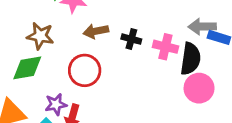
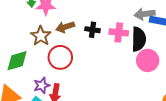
brown star: (40, 36) -> (41, 36), moved, turned 30

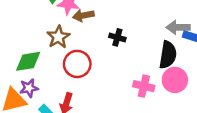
brown arrow: (65, 27) -> (83, 15), moved
pink cross: (119, 32) -> (144, 86), moved
purple star: (42, 85) -> (29, 88), moved

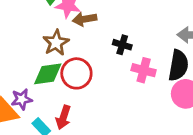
green diamond: (28, 61) -> (48, 74), moved
pink cross: (144, 86) -> (144, 70), moved

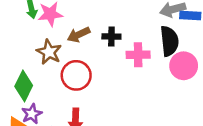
brown arrow: (85, 19) -> (79, 35), moved
green diamond: (48, 74) -> (24, 86), moved, turned -40

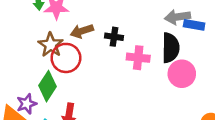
red circle: (76, 75) -> (66, 58), moved
green diamond: (24, 86) -> (47, 86), moved

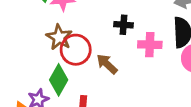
brown arrow: (82, 31) -> (107, 64), moved, turned 65

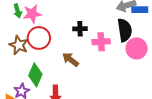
brown star: (59, 37) -> (19, 45), moved
red circle: (76, 50) -> (39, 38), moved

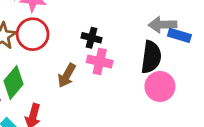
pink cross: (101, 42) -> (100, 61), moved
brown arrow: (70, 60) -> (67, 75), turned -114

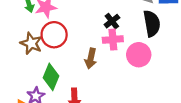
black cross: (91, 38) -> (112, 21), moved, turned -35
pink circle: (160, 86) -> (139, 55), moved

